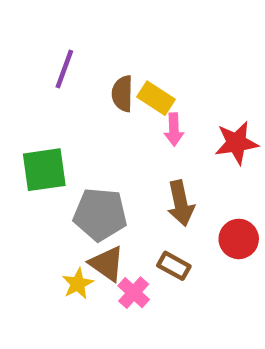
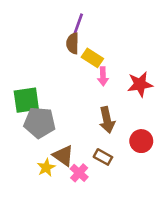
purple line: (64, 69) -> (78, 25), moved
brown semicircle: (122, 94) -> (73, 43), moved
gray pentagon: (100, 214) -> (40, 123), moved

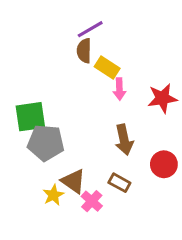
purple line: (78, 25) -> (90, 29), turned 40

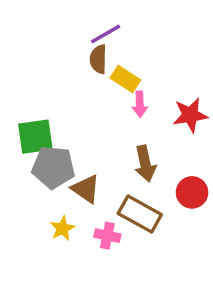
brown triangle: (73, 181) -> (86, 189), moved
brown rectangle: (119, 183) -> (140, 214), size x1.6
pink cross: (92, 201) -> (107, 236), turned -30

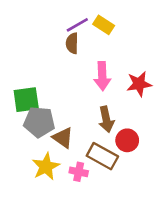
yellow rectangle: (125, 79) -> (104, 25), moved
pink arrow: (140, 104) -> (102, 76), size x1.5
red circle: (192, 192) -> (127, 140), moved
yellow star: (62, 228) -> (46, 167), size x1.5

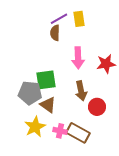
yellow rectangle: (104, 25) -> (79, 19), turned 49
green square: (26, 100) -> (46, 80), moved
brown rectangle: (102, 156) -> (78, 133), moved

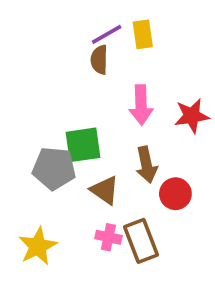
brown triangle: (48, 105) -> (105, 190), moved
yellow star: (35, 127) -> (38, 246), moved
brown rectangle: (78, 133) -> (141, 241), turned 40

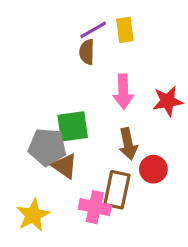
brown triangle: (105, 190) -> (65, 166), moved
pink cross: (108, 237) -> (95, 207), size x1.4
brown rectangle: (141, 241) -> (117, 190), moved, turned 33

